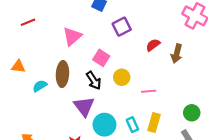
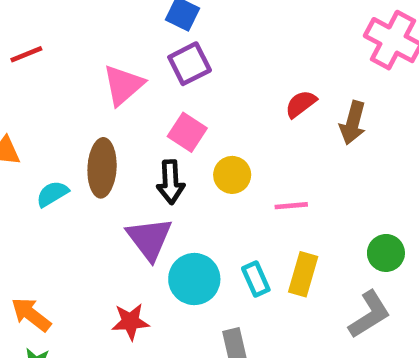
purple square: (122, 27) -> (190, 64), moved
black arrow: (94, 80) -> (171, 182), turned 30

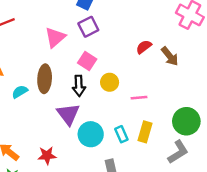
brown arrow: (353, 123) -> (170, 56), turned -54
green circle: (386, 253) -> (186, 121), size x1.5
red star: (130, 322) -> (47, 155), moved

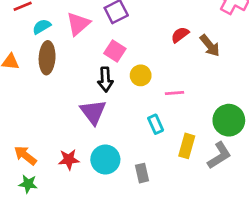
brown ellipse: (45, 79) -> (47, 58), moved
cyan semicircle: (20, 92) -> (42, 27), moved
yellow rectangle: (145, 132) -> (187, 146), moved
cyan circle: (91, 134) -> (105, 159), moved
cyan rectangle: (121, 134) -> (156, 124), moved

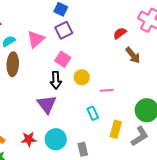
red semicircle: (180, 35) -> (120, 33), moved

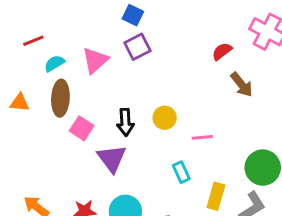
pink square: (63, 59) -> (82, 128), moved

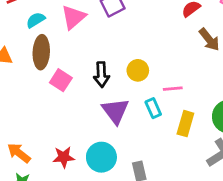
purple triangle: (112, 158) -> (115, 111), moved
cyan rectangle: (181, 172) -> (153, 108), moved
yellow rectangle: (216, 196) -> (185, 124), moved

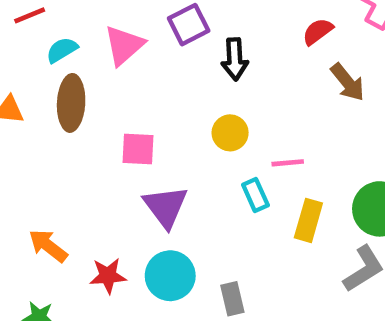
black arrow: (101, 75) -> (235, 59), moved
pink square: (61, 80) -> (138, 149), moved, turned -30
purple triangle: (115, 111) -> (166, 207), moved
orange arrow: (19, 153) -> (48, 246), moved

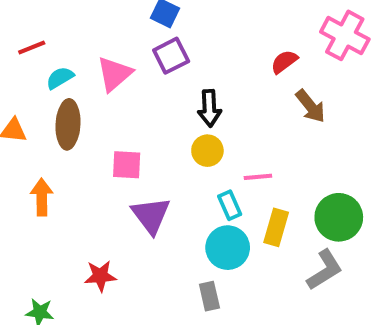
black arrow: (235, 59) -> (209, 108), moved
orange arrow: (48, 246) -> (42, 197), moved, turned 51
cyan circle: (170, 276) -> (228, 248), moved

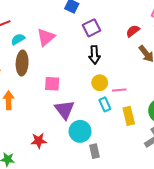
purple square: (171, 56) -> (91, 28), moved
yellow circle: (207, 151) -> (100, 83), moved
yellow rectangle: (276, 227) -> (129, 116), turned -30
cyan circle: (228, 248) -> (80, 131), moved

